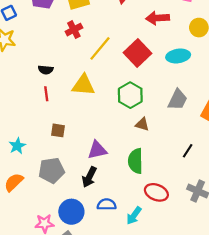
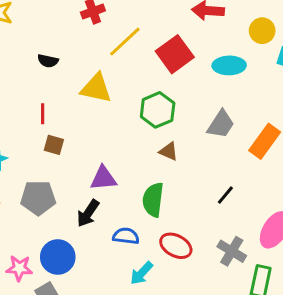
red line: (46, 94) -> (43, 114), moved
blue semicircle: (107, 204) -> (126, 236), moved

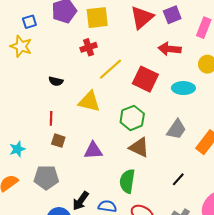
red square: (175, 54) -> (145, 79), turned -30
brown triangle: (169, 151) -> (139, 147), size x1.5
purple triangle: (103, 178) -> (93, 150), moved
black arrow: (88, 213) -> (81, 201), moved

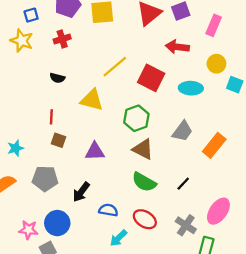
red cross: (89, 47) -> (62, 39), moved
green semicircle: (127, 181) -> (144, 182), moved, turned -70
black arrow: (81, 201) -> (81, 192), moved

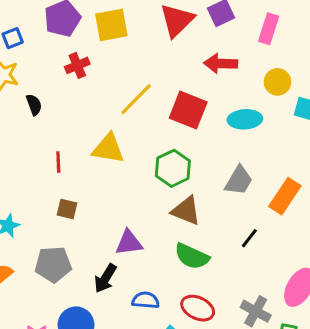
red cross: (62, 39) -> (77, 65), moved
black semicircle: (57, 78) -> (34, 105), moved, turned -120
red line: (51, 117) -> (58, 162), moved
purple triangle: (95, 151) -> (129, 243), moved
black line: (183, 184) -> (249, 238), moved

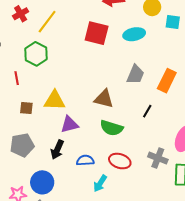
yellow line: (136, 99) -> (47, 22), moved
yellow triangle: (108, 149) -> (55, 100), moved
green hexagon: (173, 168) -> (36, 54), moved

